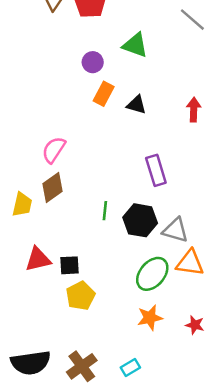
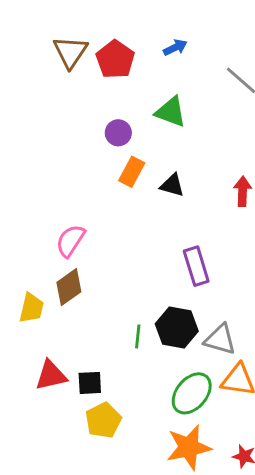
green line: (105, 211) -> (138, 336), moved
orange star: (150, 318) -> (189, 447), size x1.4

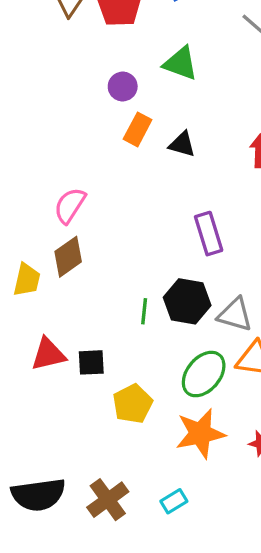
yellow pentagon: (103, 420) -> (133, 404), moved

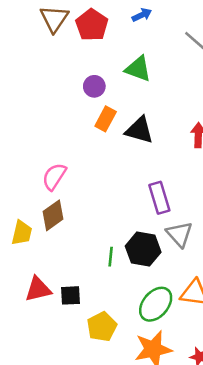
black triangle: (182, 144) -> (139, 130), size x1.4
gray triangle: (235, 315) -> (179, 234), moved, turned 32

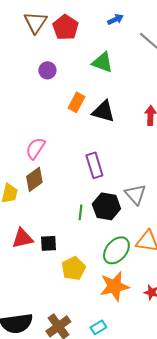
blue arrow: (142, 15) -> (115, 19), moved
purple circle: (94, 86) -> (47, 70), moved
purple rectangle: (159, 198) -> (94, 165), moved

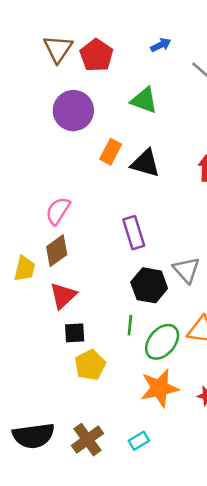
purple circle: (47, 70) -> (73, 111), size x1.8
green line: (80, 212) -> (130, 325), moved
red triangle: (22, 238) -> (63, 296), moved, turned -30
yellow pentagon: (73, 268) -> (90, 365), moved

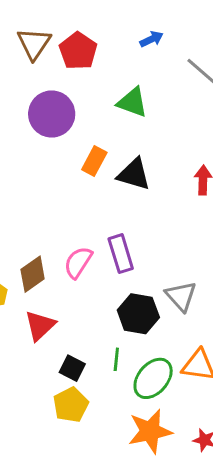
pink semicircle: (58, 211) -> (78, 262), moved
black square: (75, 333) -> (72, 368), moved, turned 30

